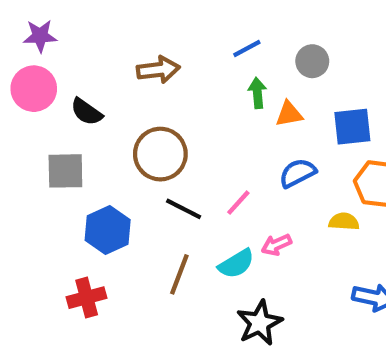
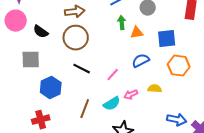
brown circle: (160, 154) -> (76, 38), moved
black line: (184, 209) -> (82, 69), moved
yellow semicircle: (344, 222) -> (155, 89), moved

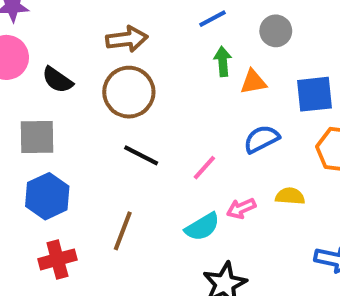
blue hexagon: (51, 88) -> (47, 196), moved
brown line: (85, 109) -> (123, 231), moved

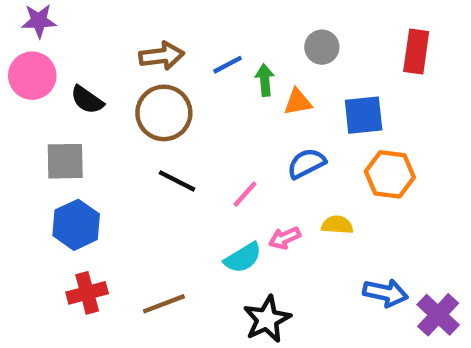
blue line: (213, 19) -> (228, 65), moved
brown line: (123, 231) -> (164, 304), moved, turned 48

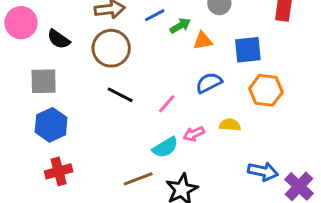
green arrow: (265, 80) -> (180, 26), turned 65
brown line: (164, 304) -> (138, 179), moved

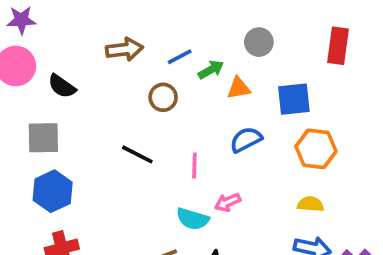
brown circle: (111, 48) -> (163, 97), moved, size x0.6
pink line: (167, 104) -> (194, 165), turned -40
yellow semicircle: (230, 125) -> (310, 204), moved
cyan semicircle: (165, 147) -> (193, 219), turned 48

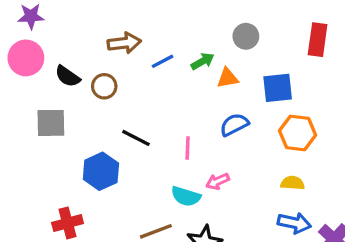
blue line: (180, 57) -> (163, 61), moved
brown circle: (163, 97) -> (104, 86), moved
blue hexagon: (53, 191) -> (101, 171), moved

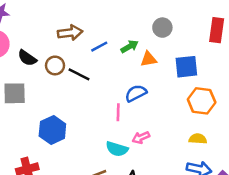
blue semicircle: (234, 125) -> (136, 93), moved
black line: (136, 138) -> (79, 74), moved

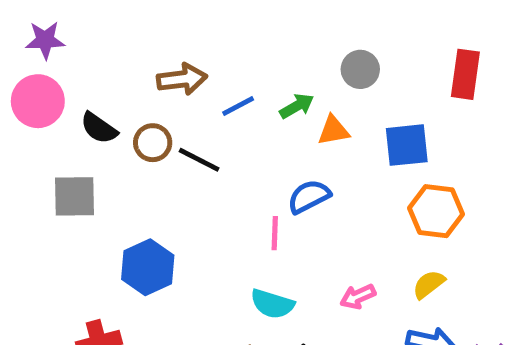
pink arrow: (141, 138) -> (358, 297), moved
yellow semicircle: (198, 139) -> (429, 284), turned -42

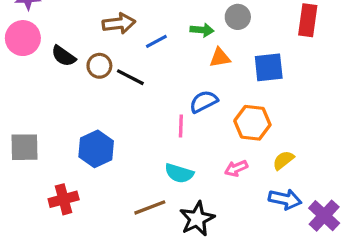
green arrow: (297, 106) -> (202, 30), moved, turned 35
gray square: (74, 196) -> (24, 147), moved
orange hexagon: (436, 211) -> (252, 123), moved

